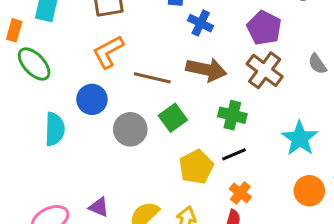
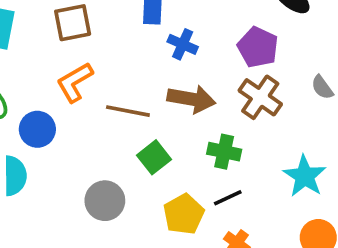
blue circle: (92, 99) -> (37, 129), moved
gray circle: (130, 129) -> (105, 201), moved

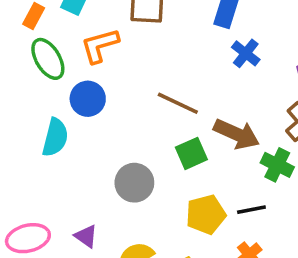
orange L-shape: (75, 82) -> (100, 46), moved
brown arrow: (191, 99) -> (237, 134), moved
green cross: (224, 152) -> (277, 165), moved

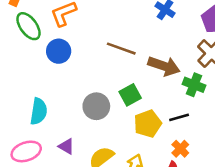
cyan semicircle: (55, 137) -> (39, 111), moved
green square: (191, 153) -> (130, 95), moved

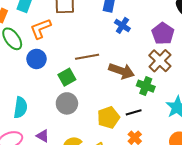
brown line: (121, 49) -> (87, 57), turned -30
green square: (130, 95) -> (67, 77), moved

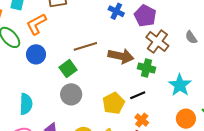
purple pentagon: (163, 33) -> (145, 16), moved

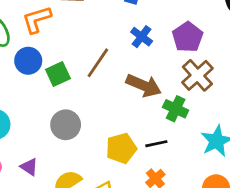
blue cross: (116, 11) -> (142, 37), moved
brown line: (85, 46) -> (98, 63), turned -50
green square: (68, 69) -> (58, 74), moved

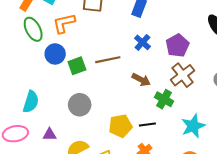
brown line: (98, 63) -> (108, 60), turned 40
brown arrow: (144, 86) -> (141, 80), size x0.7
purple triangle: (29, 167) -> (49, 134), turned -40

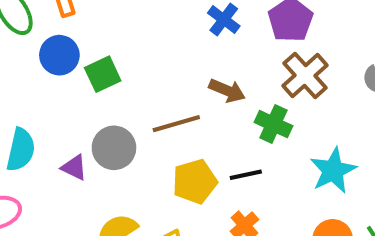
brown line: (108, 60) -> (176, 124), moved
purple triangle: (49, 134) -> (74, 167), moved, turned 32

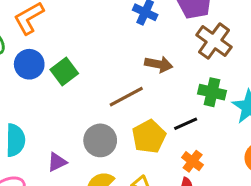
green cross: (273, 124) -> (212, 92), moved
gray circle: (114, 148) -> (100, 140), moved
purple triangle: (74, 167) -> (57, 162), moved, turned -40

